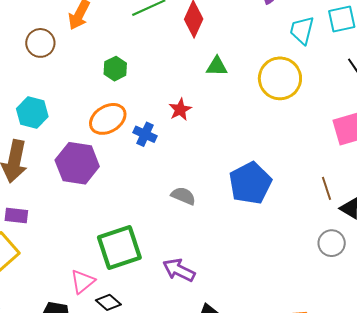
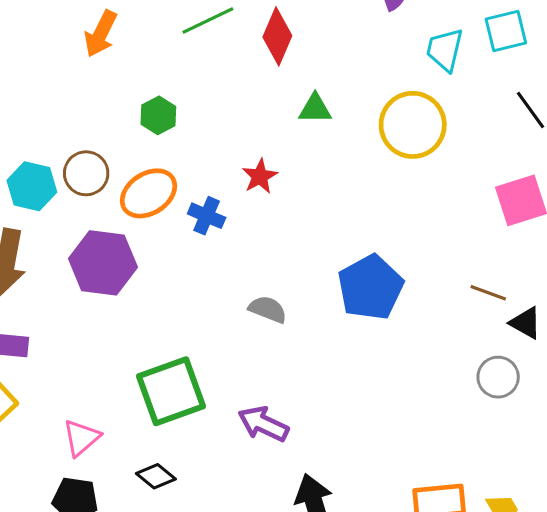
brown circle: (40, 43) -> (86, 173), moved
brown line: (326, 188) -> (488, 293), turned -50
pink triangle: (82, 282) -> (81, 438), moved

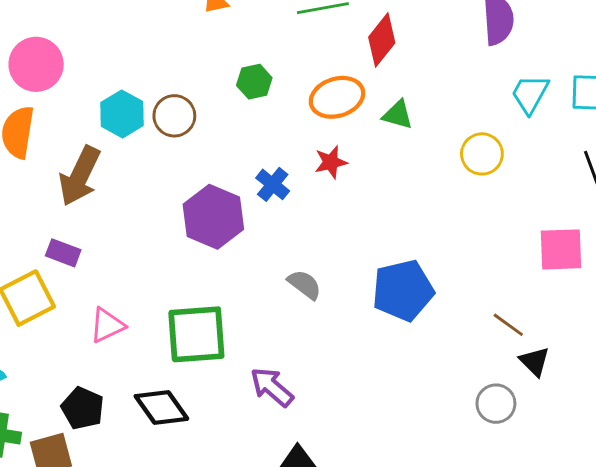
yellow circle: (413, 125) -> (482, 154), size x0.7
orange ellipse: (149, 193) -> (337, 97), moved
purple hexagon: (103, 263) -> (213, 217), moved
pink triangle: (81, 438) -> (107, 325), moved
black diamond: (156, 476) -> (161, 407), size x1.5

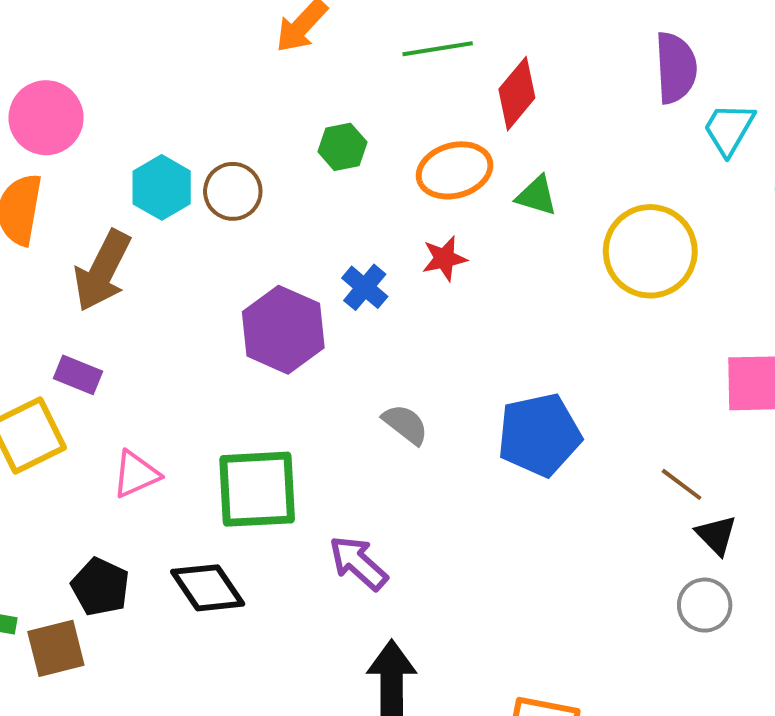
cyan trapezoid: (530, 94) -> (729, 129), moved
yellow circle: (482, 154) -> (650, 251), size x1.6
gray circle: (496, 404) -> (705, 605), moved

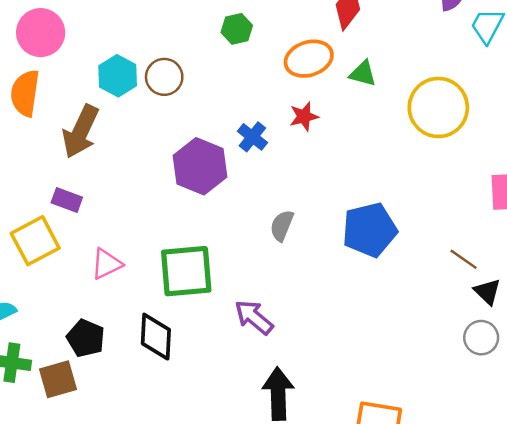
green hexagon: (342, 147) -> (237, 29), moved
gray semicircle: (405, 424) -> (282, 226), turned -104
black diamond: (208, 588) -> (156, 337), turned 39

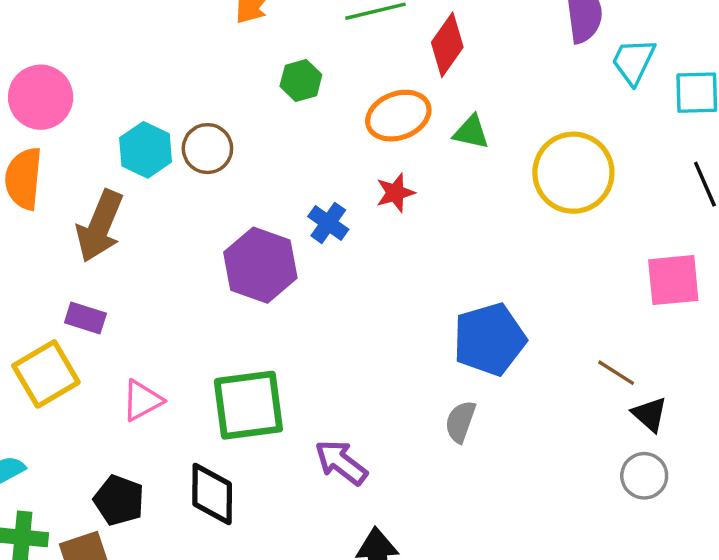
gray semicircle: (282, 226) -> (460, 422), moved

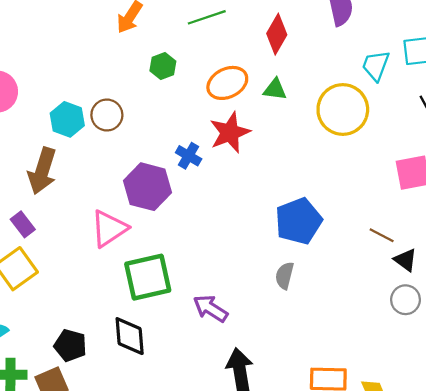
red diamond: (447, 45) -> (277, 34), moved
cyan trapezoid: (633, 61) -> (376, 66), moved
red star: (395, 193) -> (230, 133), size x1.6
purple rectangle: (85, 318) -> (23, 224), moved, turned 40
pink triangle: (142, 400) -> (109, 229), moved, size x1.4

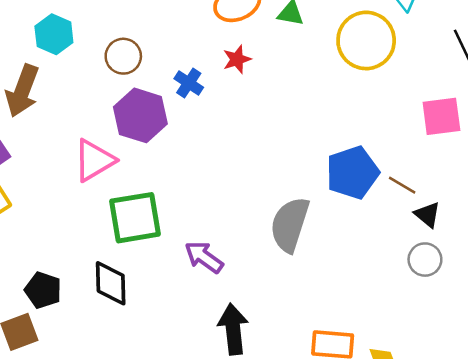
brown circle: (107, 115) -> (123, 56), moved
red star: (230, 133) -> (237, 59), size x0.6
blue pentagon: (298, 221) -> (352, 173), moved
gray semicircle: (285, 276) -> (290, 225), size x1.8

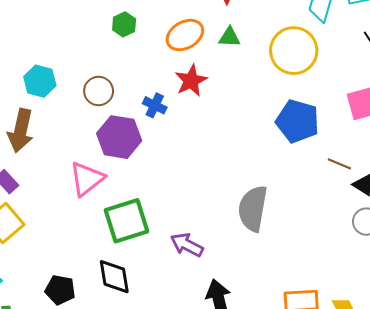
red star: (237, 59) -> (191, 81), size x1.4
blue pentagon: (352, 173) -> (298, 121), moved, turned -30

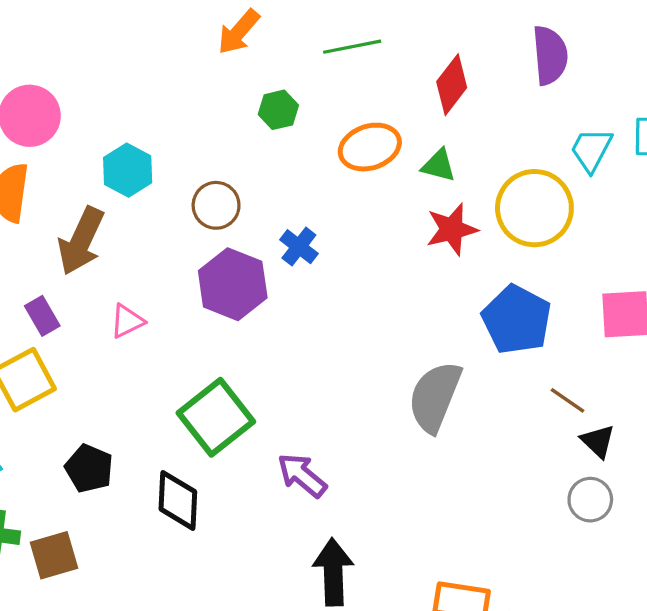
red star: (191, 81) -> (452, 229), moved
pink triangle: (87, 179) -> (127, 321), moved, size x0.6
gray semicircle: (253, 209) -> (435, 397), moved
green square: (126, 221) -> (216, 417), turned -33
black pentagon: (60, 290) -> (89, 468), moved

